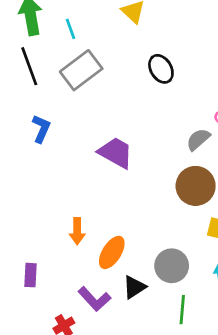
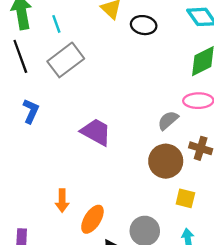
black ellipse: (161, 69) -> (144, 25), moved, turned -50

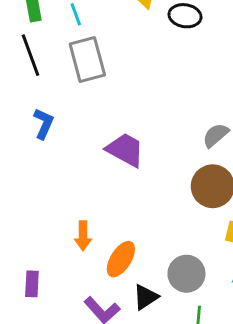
gray rectangle: (66, 60) -> (87, 59), turned -68

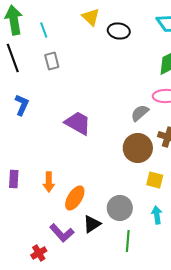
gray rectangle: (87, 59) -> (52, 61), size x0.6
purple rectangle: (32, 284) -> (14, 179), moved

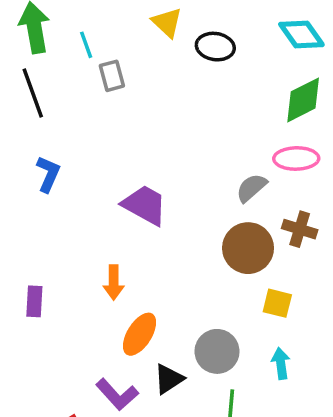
gray rectangle: (52, 61) -> (112, 76), moved
orange arrow: (49, 182) -> (114, 283), moved

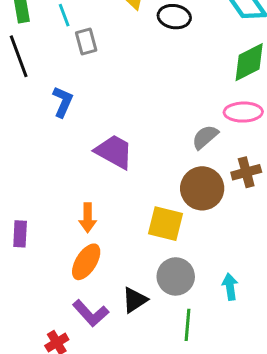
blue L-shape: (48, 174) -> (63, 102), moved
brown cross: (300, 229) -> (246, 172), turned -32
yellow square: (277, 303) -> (165, 224), moved, size x1.4
orange ellipse: (140, 334) -> (86, 262), moved

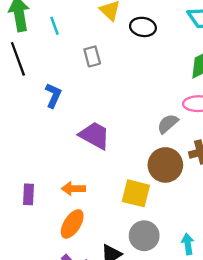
gray rectangle: (86, 42) -> (92, 56), moved
orange arrow: (88, 218) -> (73, 189), turned 90
purple rectangle: (20, 234) -> (29, 194), moved

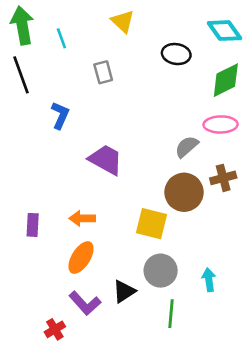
black ellipse: (143, 27) -> (176, 54), moved

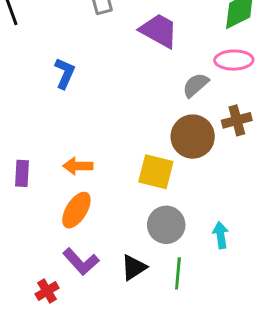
blue L-shape: (60, 115) -> (65, 73), moved
purple trapezoid: (106, 160) -> (159, 31), moved
black triangle: (124, 291) -> (134, 267), moved

